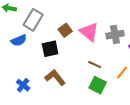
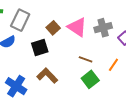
blue cross: (23, 85) -> (16, 86), size x1.5
green square: (98, 85) -> (90, 79), turned 30

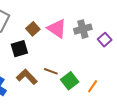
brown line: (86, 59) -> (51, 71), moved
orange line: (113, 65) -> (93, 86), moved

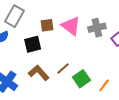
brown square: (33, 29) -> (47, 25), turned 32
brown line: (51, 71) -> (63, 68), turned -64

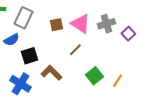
black square: (33, 44) -> (29, 56), moved
brown line: (63, 68) -> (75, 50), moved

